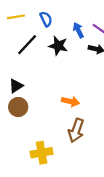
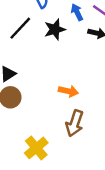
black star: (58, 46) -> (55, 29), turned -30
yellow cross: (42, 153) -> (36, 148), turned -30

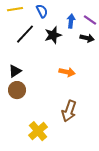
blue arrow: (77, 12) -> (71, 21), turned 32
orange arrow: (68, 91) -> (67, 72), moved

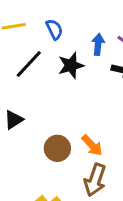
orange arrow: (67, 72) -> (92, 145), moved, turned 35
brown circle: (17, 90) -> (57, 148), moved

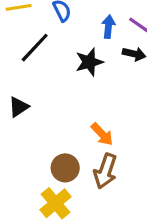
black star: (71, 65) -> (89, 62), moved
brown circle: (57, 148) -> (65, 168), moved

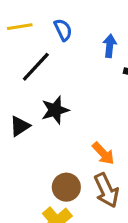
black star: (89, 62) -> (55, 110), moved
brown arrow: (105, 171) -> (106, 190), turned -44

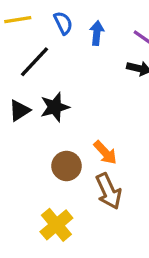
blue arrow: (110, 46) -> (97, 33), moved
black triangle: (20, 126) -> (19, 110), moved
brown circle: (66, 187) -> (67, 166), moved

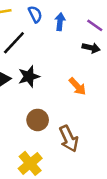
orange arrow: (105, 153) -> (77, 86), moved

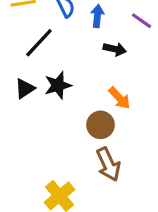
black arrow: (91, 48) -> (115, 49), moved
brown circle: (38, 120) -> (100, 125), moved

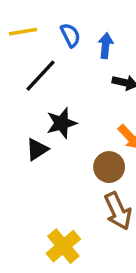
black triangle: (25, 89) -> (37, 149), moved

